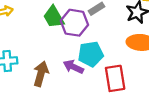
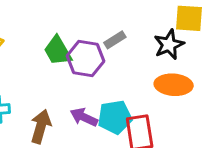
cyan pentagon: (91, 54) -> (115, 117), moved

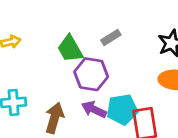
gray rectangle: (115, 40) -> (111, 38), moved
purple hexagon: (86, 58) -> (91, 74), moved

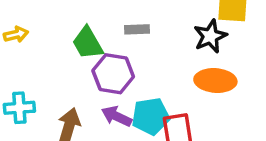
gray rectangle: (111, 38) -> (137, 29), turned 30

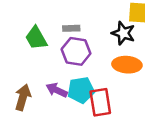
black star: (210, 36) -> (123, 33), turned -30
purple hexagon: (113, 74) -> (76, 51), moved

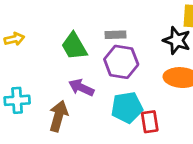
purple arrow: (57, 90) -> (81, 88), moved
red rectangle: (100, 102) -> (150, 122), size x0.7

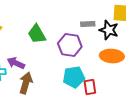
gray rectangle: (115, 35) -> (88, 24), moved
purple arrow: (81, 88) -> (16, 63), moved

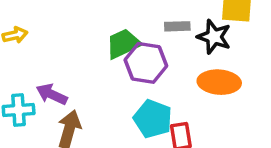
green trapezoid: (37, 34) -> (123, 44), moved, turned 95
cyan pentagon: (74, 77) -> (153, 119), turned 30

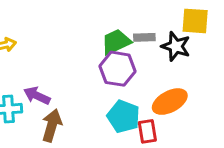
green trapezoid: (123, 44) -> (116, 42), moved
orange ellipse: (219, 82) -> (170, 102), moved, turned -32

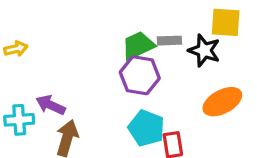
orange ellipse: (170, 102) -> (222, 102), moved

